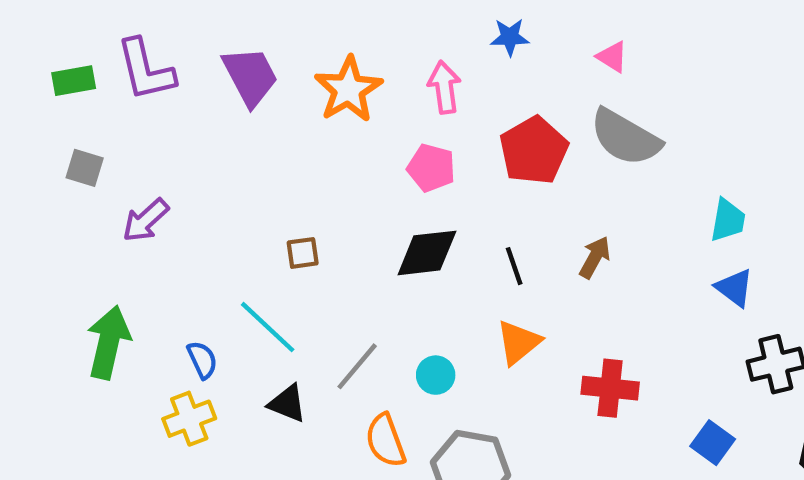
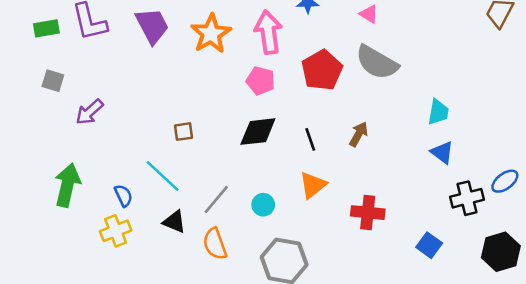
pink arrow: (444, 87) -> (268, 32), size x1.4
orange semicircle: (385, 440) -> (215, 244), moved

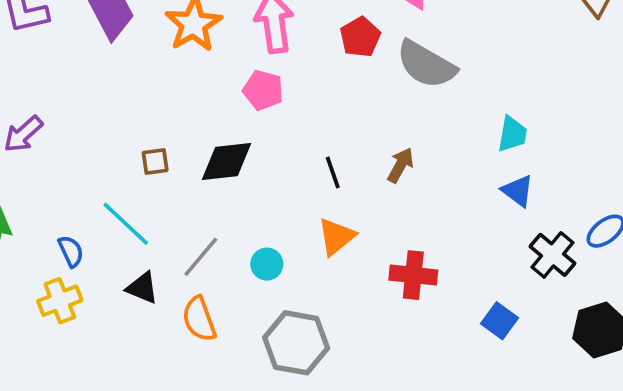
red pentagon: (322, 70) -> (360, 37), moved, size x0.7
black diamond: (258, 132) -> (227, 162), moved
black cross: (467, 198) -> (553, 255), turned -36

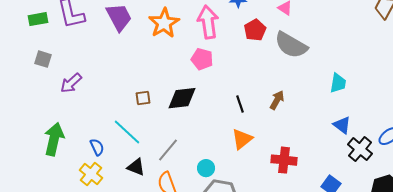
blue triangle: (518, 191) -> (342, 125), moved
cyan circle: (267, 264) -> (206, 168), moved
yellow cross: (60, 301) -> (91, 174), turned -30

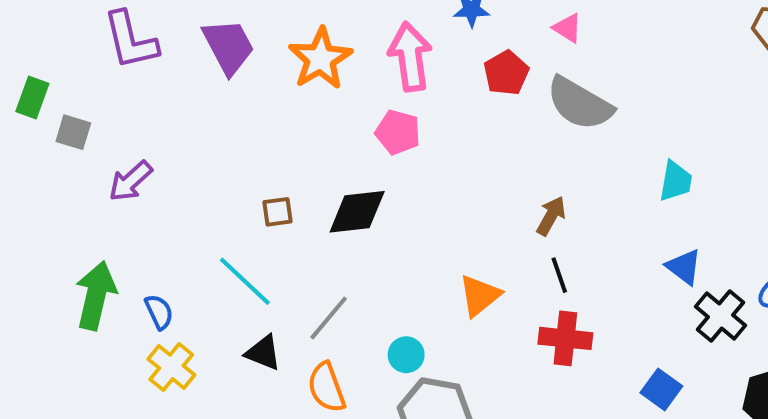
green rectangle: (38, 19) -> (32, 97), moved, turned -60
black line: (240, 104) -> (559, 275), moved
blue semicircle: (97, 147) -> (159, 312), moved

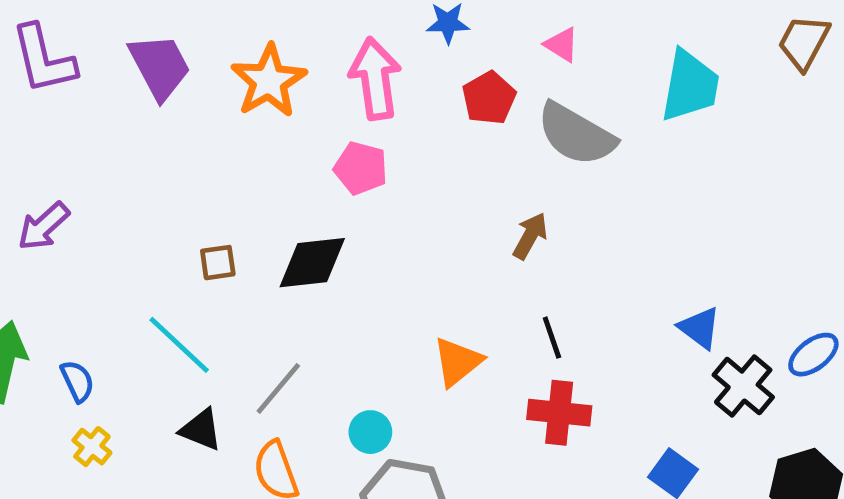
cyan trapezoid: (676, 181) -> (690, 86), moved, size x1.5
brown arrow: (551, 216) -> (530, 236), moved
yellow cross: (171, 367) -> (92, 447), size x0.7

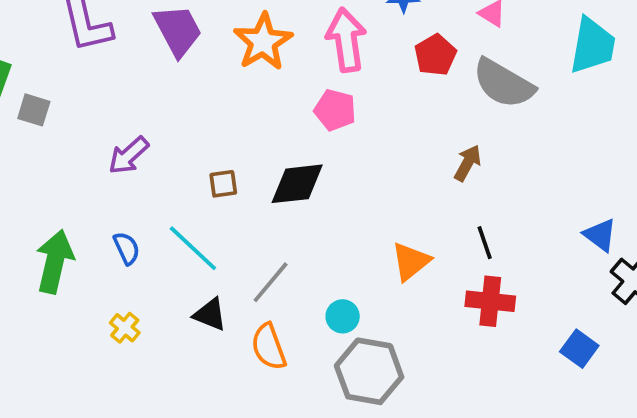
purple arrow: (44, 226) -> (129, 155), moved
blue semicircle: (77, 381) -> (127, 248), moved

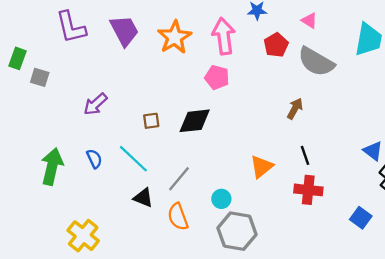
yellow cross: (125, 328) -> (83, 236), moved, size x1.8

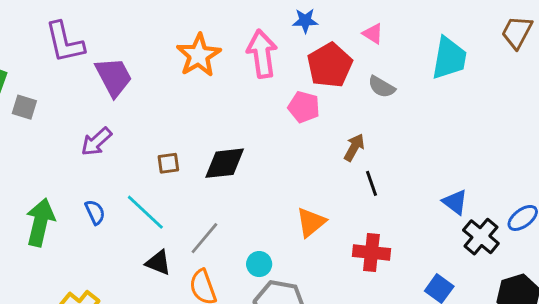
purple trapezoid: (124, 31) -> (114, 77), moved
red pentagon: (276, 45) -> (330, 65), size x1.4
gray semicircle: (316, 62) -> (382, 87), size x0.6
pink pentagon: (217, 77) -> (304, 107), moved
black line: (305, 155) -> (371, 183), moved

